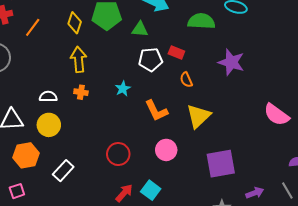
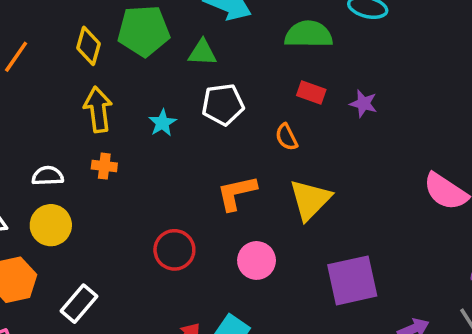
red rectangle: (176, 53) -> (311, 92), moved
purple star: (231, 62) -> (363, 104), size x0.6
cyan star: (123, 89) -> (162, 123), moved
orange L-shape: (156, 111) -> (237, 193), turned 105
red circle: (118, 154) -> (174, 250), moved

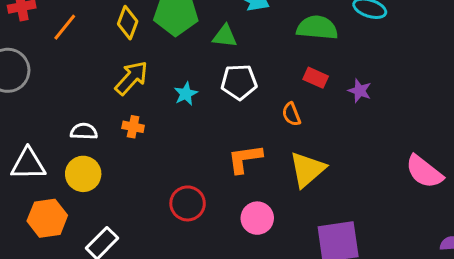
yellow arrow: (98, 110) -> (131, 78), turned 45

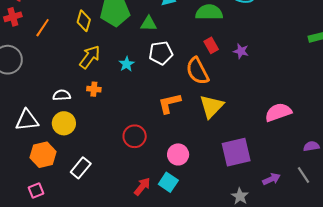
red rectangle: (316, 78) -> (211, 45), turned 42
orange semicircle: (291, 114) -> (197, 71), size x1.8
pink semicircle: (424, 172) -> (278, 112), moved, turned 128
pink circle: (257, 218) -> (178, 154), moved

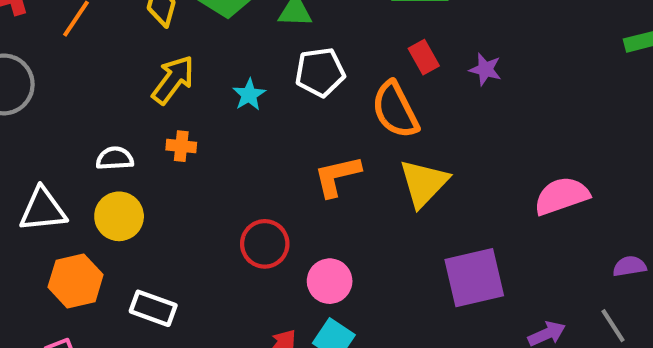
pink circle: (178, 154) -> (330, 281), moved
white rectangle: (81, 168) -> (153, 308), turned 70

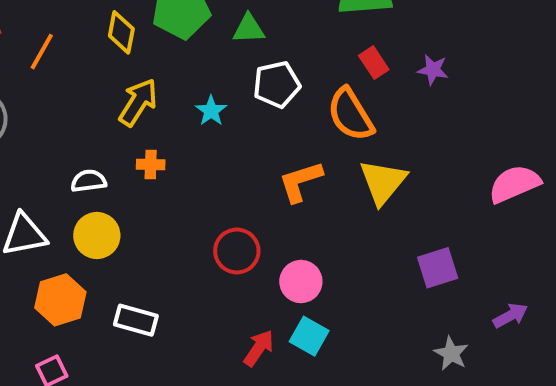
purple square: (474, 278) -> (438, 268), size x0.7

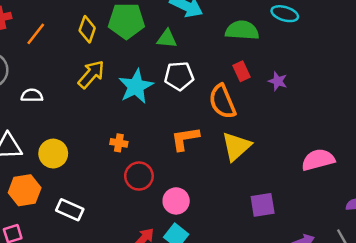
cyan star: (211, 111) -> (136, 86), size x1.8
orange cross: (151, 164) -> (119, 143), moved
white semicircle: (89, 181) -> (32, 95), moved

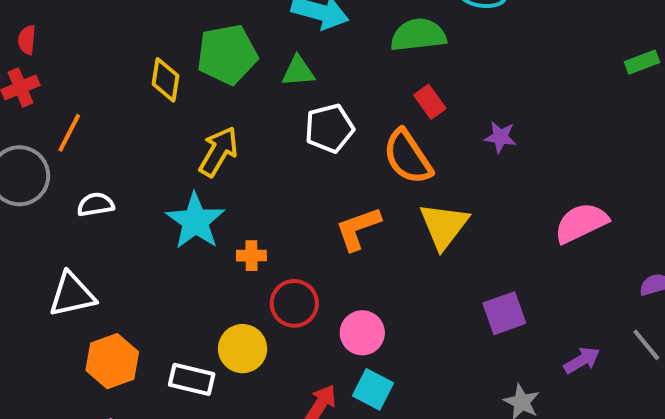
orange line: (36, 34) -> (69, 133), moved
yellow arrow: (91, 74) -> (218, 152), moved
purple star: (278, 81) -> (500, 137), moved
cyan star: (136, 86) -> (195, 221), moved
yellow circle: (53, 154) -> (243, 349), moved

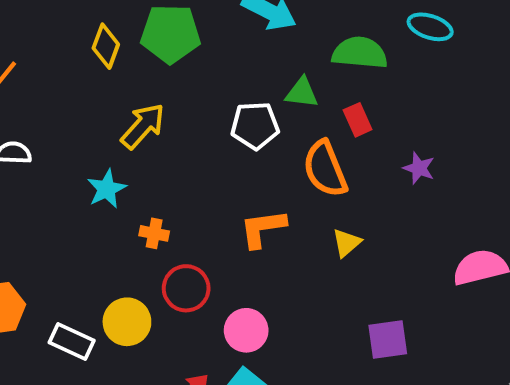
green triangle: (298, 71) -> (302, 93), moved
cyan star: (195, 221) -> (107, 189), size x0.7
yellow triangle: (444, 226) -> (347, 243), size x0.6

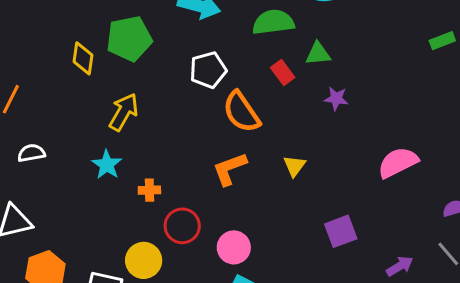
green triangle: (302, 93) -> (318, 54), moved
white pentagon: (255, 126) -> (208, 70), moved
orange semicircle: (325, 169) -> (241, 112), moved

